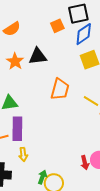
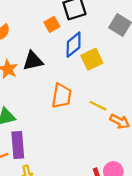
blue diamond: (84, 34) -> (74, 45), moved

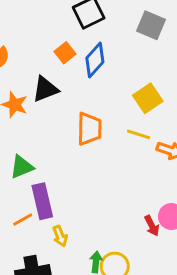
orange square: (52, 24) -> (65, 53), moved
yellow square: (92, 59) -> (148, 98), moved

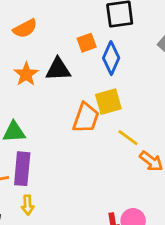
blue diamond: (95, 60) -> (111, 58), turned -36
yellow square: (148, 98) -> (108, 102), moved

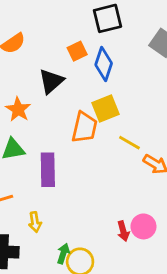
black triangle: (58, 69) -> (51, 81), turned -32
orange star: (26, 74) -> (18, 109), moved
purple rectangle: (22, 169) -> (48, 170), moved

